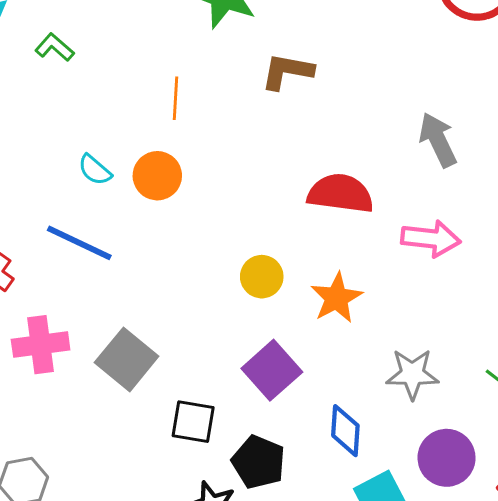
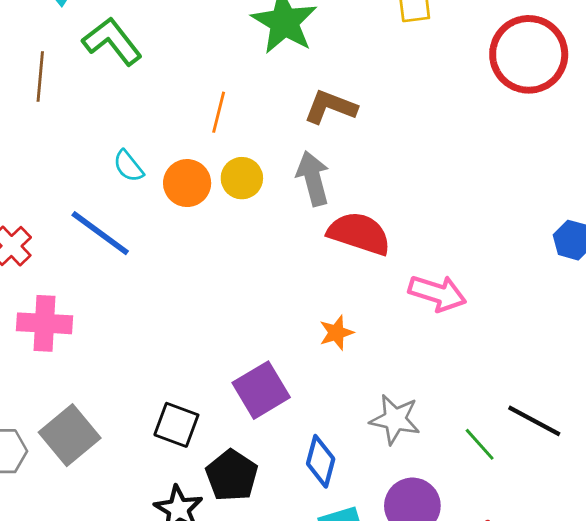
green L-shape: (55, 47) -> (112, 41), size x1.6
gray arrow: (438, 140) -> (313, 178), moved
yellow circle: (262, 277) -> (242, 178), moved
orange star: (337, 298) -> (336, 333), size x0.7
gray square: (127, 359) -> (70, 435), moved

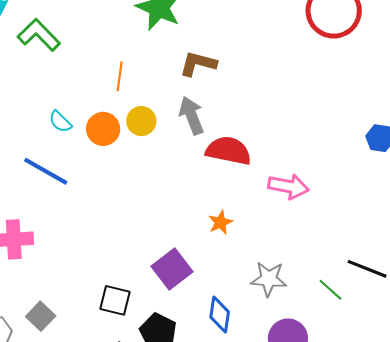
gray square: (70, 435) -> (41, 316), size x0.7

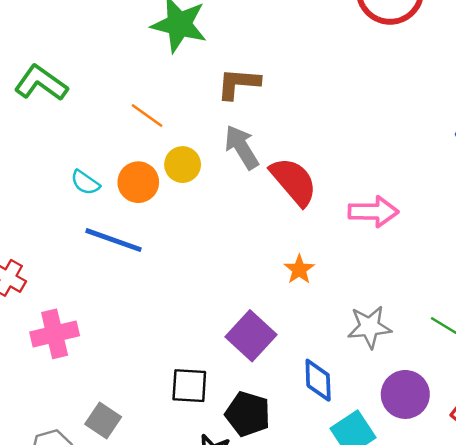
orange line: (120, 76) -> (147, 115), turned -52
red semicircle: (228, 151) -> (294, 181), turned 48
blue line: (46, 171) -> (114, 240), moved

